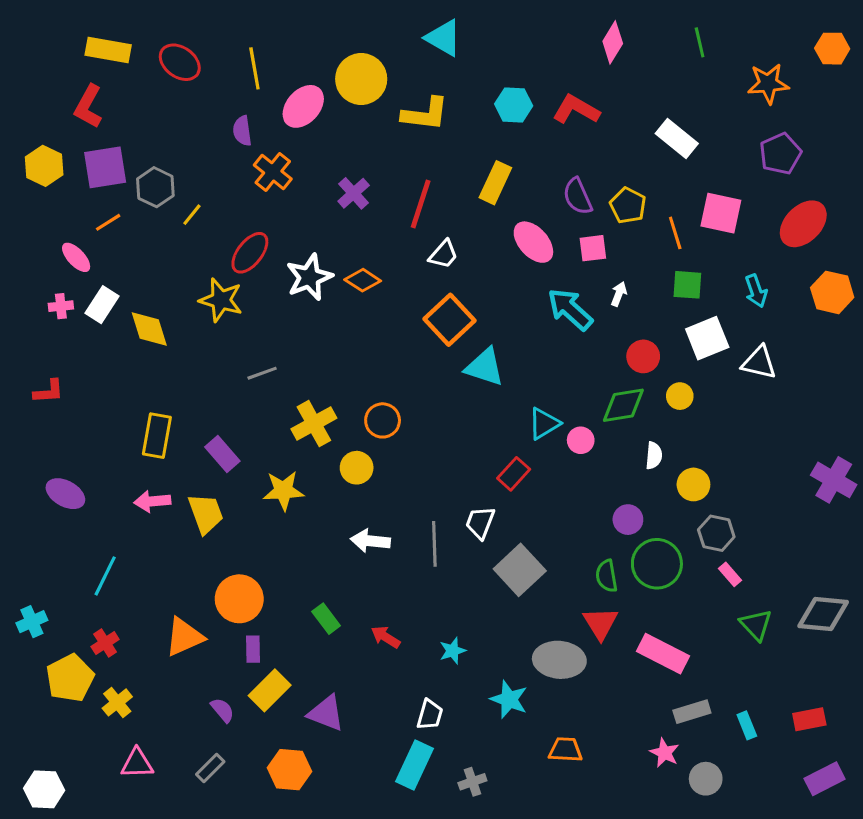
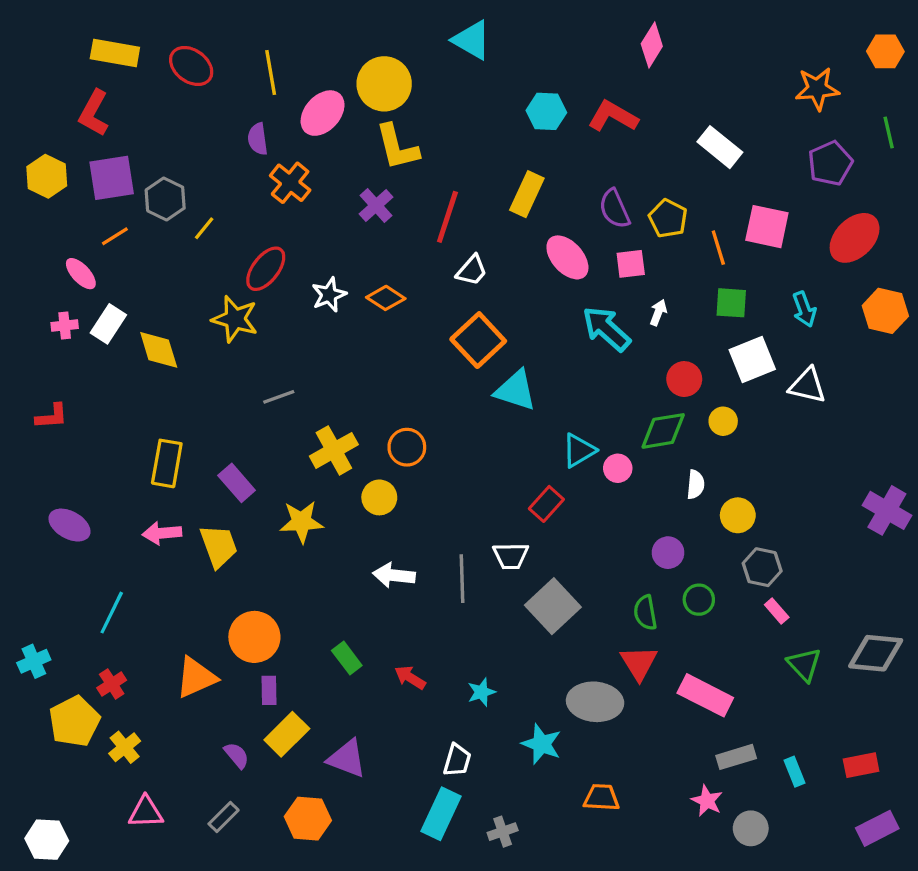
green line: (700, 42) -> (889, 132), moved
yellow L-shape: (425, 114) -> (397, 147), moved, turned 69
white star: (309, 277) -> (329, 295), size x0.7
white trapezoid: (480, 523) -> (511, 556), turned -112
green circle: (657, 564) -> (699, 600), size x0.6

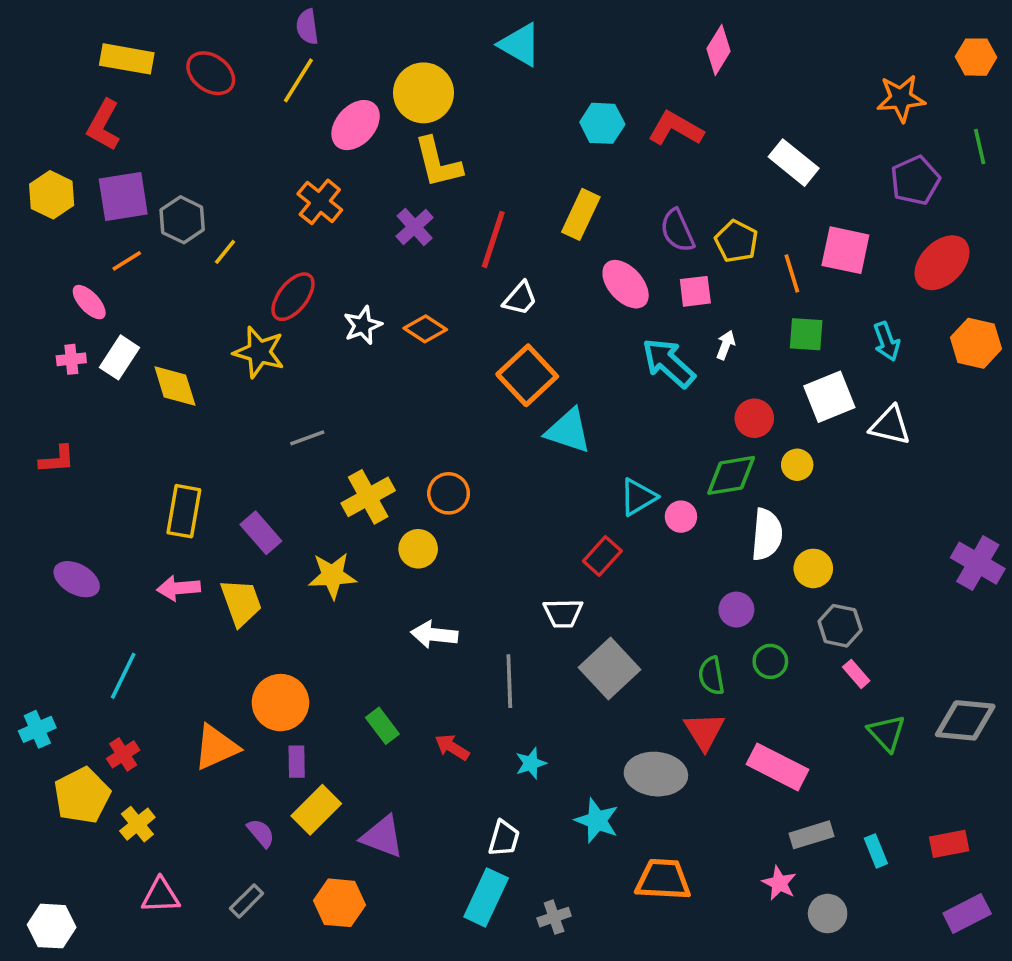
yellow line: (271, 72) -> (298, 80), turned 42
purple semicircle: (258, 139) -> (307, 27), moved
white semicircle: (696, 484) -> (767, 534), size x1.6
gray line: (462, 579) -> (509, 681), moved
orange trapezoid: (602, 798) -> (663, 880), size x1.4

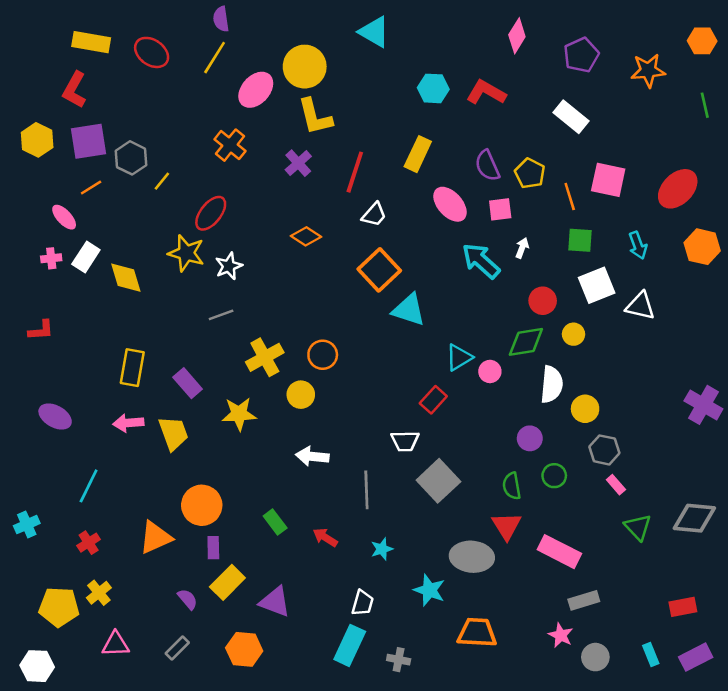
purple pentagon: (915, 180) -> (581, 55), moved
white star: (363, 325) -> (229, 266), moved
yellow pentagon: (82, 796) -> (59, 607), moved, turned 30
cyan rectangle: (876, 851) -> (651, 654), moved
gray cross: (554, 917) -> (399, 660), turned 30

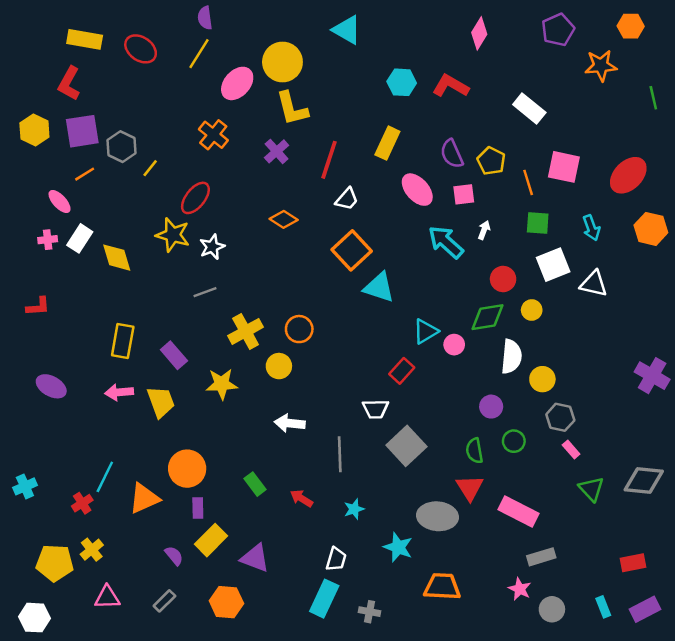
orange hexagon: (702, 41) -> (631, 26), moved
purple pentagon: (581, 55) -> (558, 30), moved
cyan line: (89, 486) -> (105, 477), moved

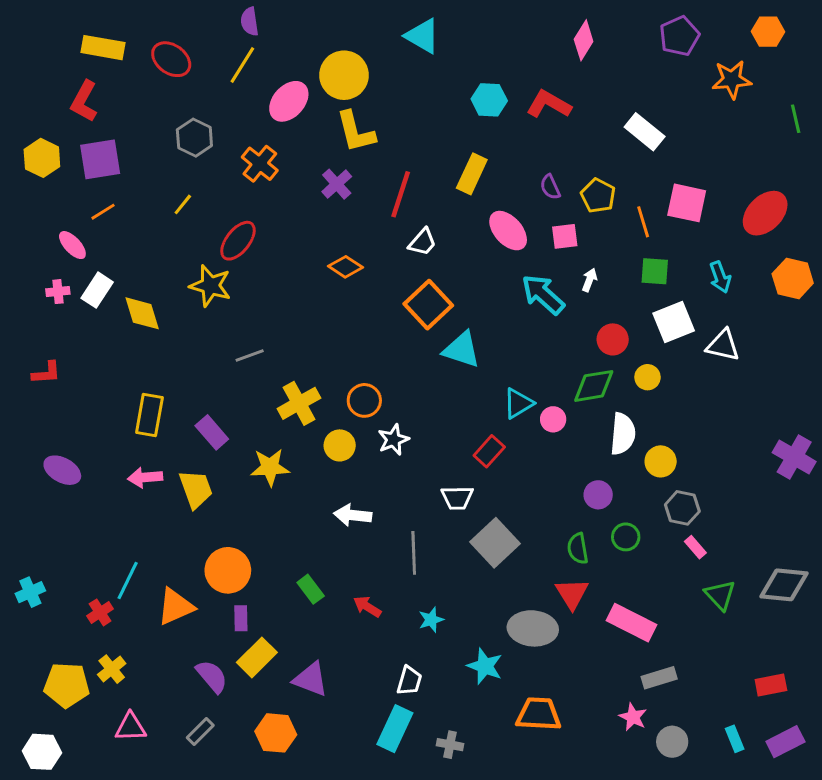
gray hexagon: (122, 147) -> (194, 138), moved
purple semicircle: (452, 154) -> (550, 187), size x0.7
white star: (212, 247) -> (393, 440), moved
purple semicircle: (174, 556) -> (212, 676), size x1.4

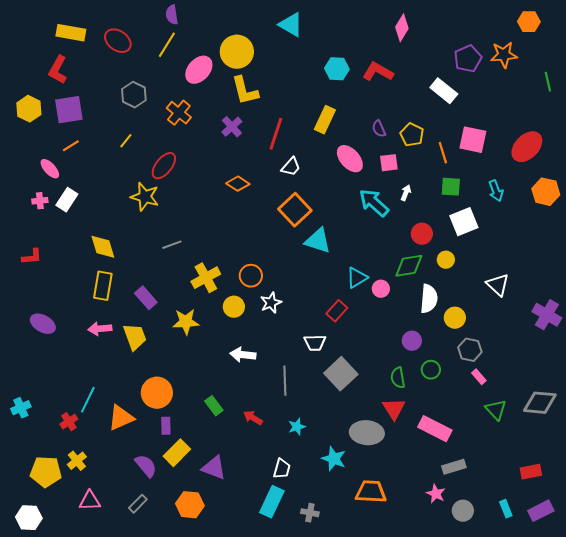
purple pentagon: (679, 36) -> (468, 59), moved
yellow diamond: (142, 313) -> (103, 247), moved
white triangle: (723, 345) -> (498, 285), moved, turned 30

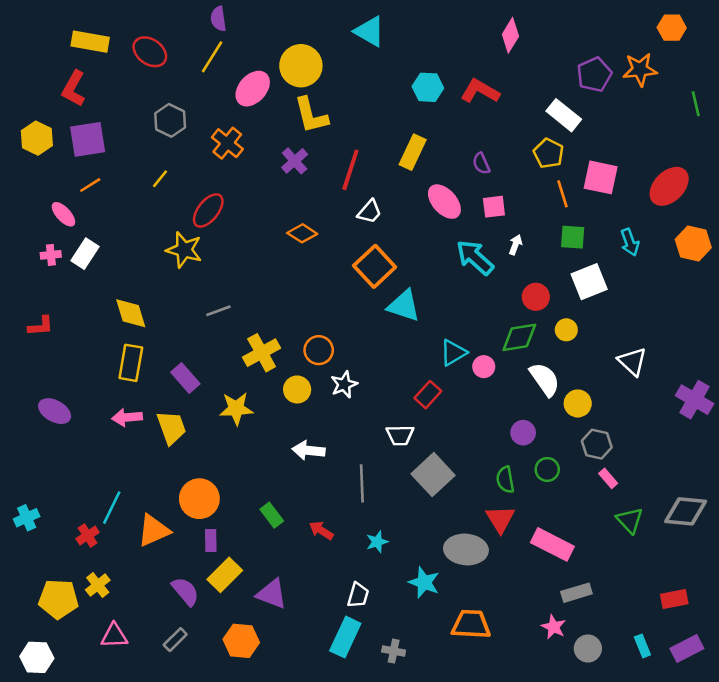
yellow pentagon: (412, 135) -> (549, 153), moved
white semicircle: (429, 299) -> (545, 379), turned -40

